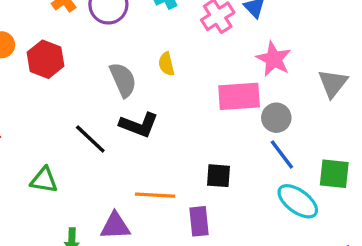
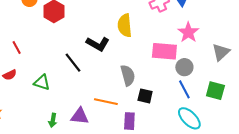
yellow semicircle: (166, 64) -> (125, 25), size x1.6
gray semicircle: (123, 80) -> (128, 75), moved
black L-shape: (139, 125) -> (98, 44), moved
green square: (334, 174) -> (215, 91), moved

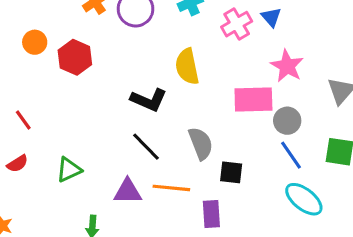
black line: (73, 63) -> (146, 147), moved
green triangle: (42, 82) -> (69, 170), turned -36
purple triangle: (80, 116) -> (128, 191), moved

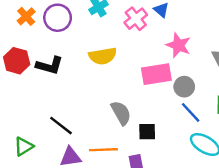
yellow semicircle: (187, 67) -> (103, 56), turned -80
black L-shape: (149, 100) -> (50, 65), moved
black line: (146, 147) -> (61, 126), moved

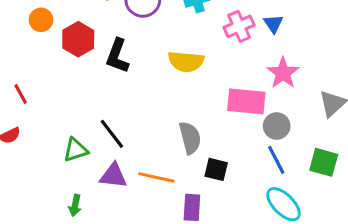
black L-shape: (50, 65) -> (117, 56), turned 80
green triangle: (24, 146) -> (76, 150), moved

